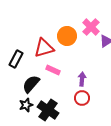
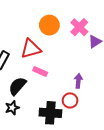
orange circle: (67, 36) -> (49, 25), moved
purple arrow: (82, 79) -> (78, 81), moved
black cross: (48, 110) -> (50, 113), moved, turned -30

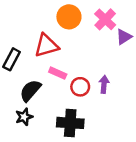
red circle: (70, 100) -> (80, 87), moved

